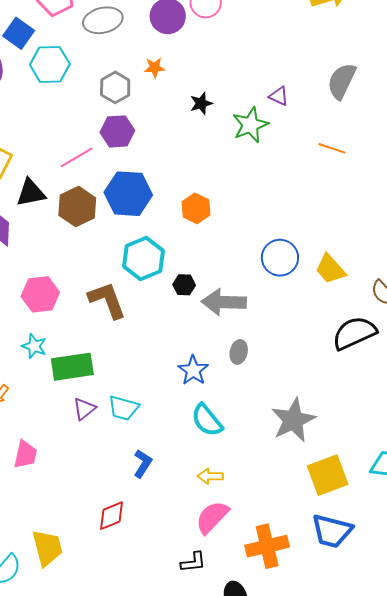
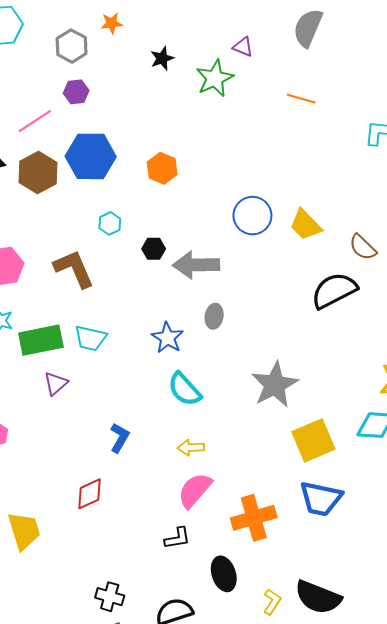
purple hexagon: (117, 131) -> (76, 92), size x0.7
cyan hexagon: (143, 259) -> (110, 223), size x0.5
cyan trapezoid: (123, 408) -> (90, 338), moved

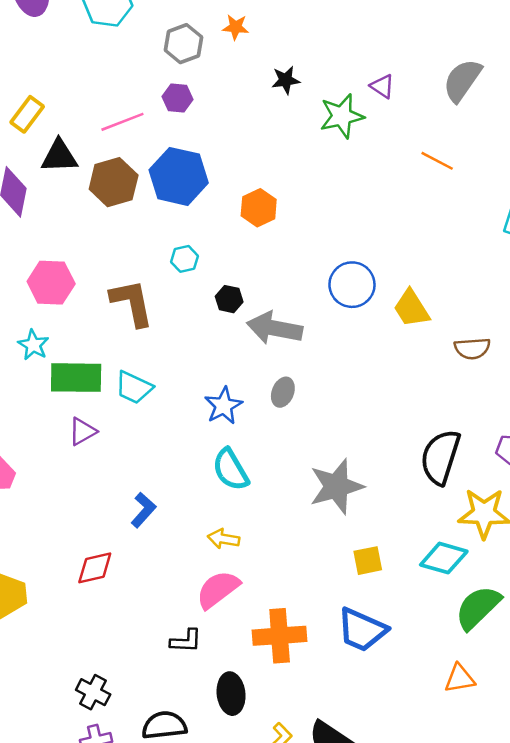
brown semicircle: (363, 247) -> (472, 348), turned -60
black semicircle: (334, 290) -> (440, 457), moved, turned -57
yellow square: (313, 440) -> (368, 561), size x0.6

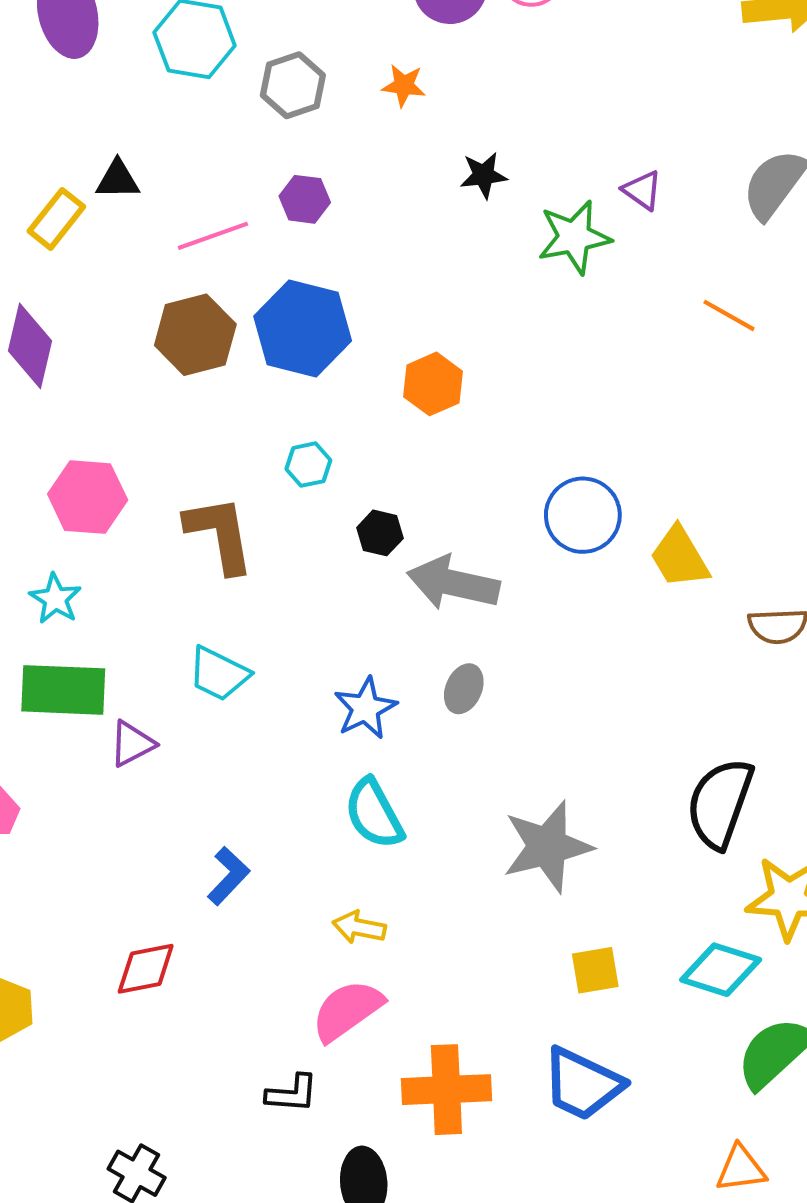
gray hexagon: (183, 44) -> (293, 85), moved
black triangle: (59, 156) -> (118, 180), moved, size x0.7
green rectangle: (76, 378) -> (63, 690), moved

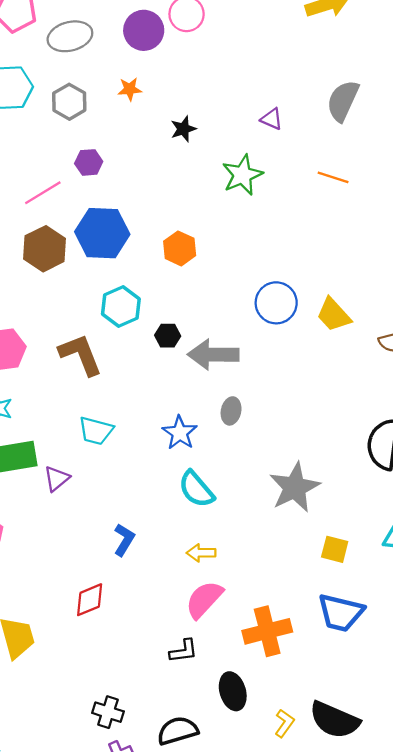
green star: (574, 237) -> (242, 175), moved
cyan hexagon: (308, 465) -> (121, 307), size x1.6
yellow square: (595, 970) -> (335, 549), turned 36

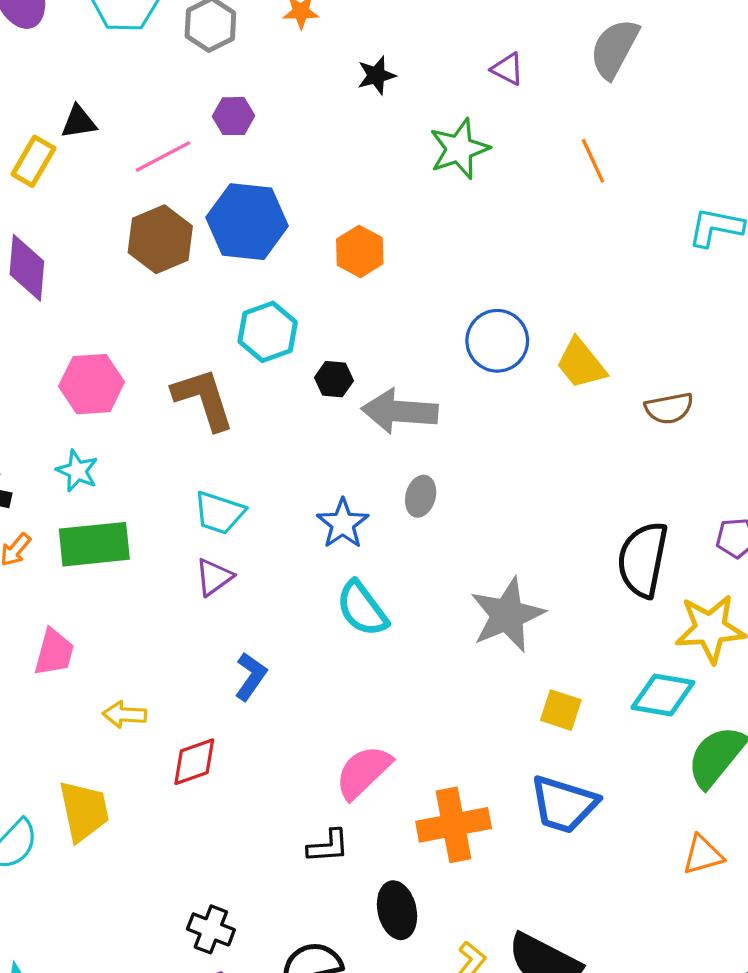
orange line: (333, 177) -> (593, 161), turned 44
purple triangle: (57, 479) -> (214, 577), moved
yellow arrow: (201, 553) -> (125, 715), moved

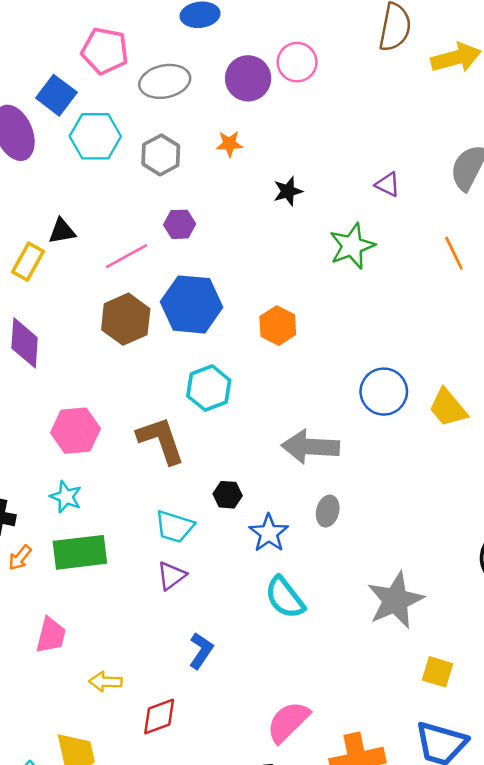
black hexagon: (334, 379) -> (228, 495), moved

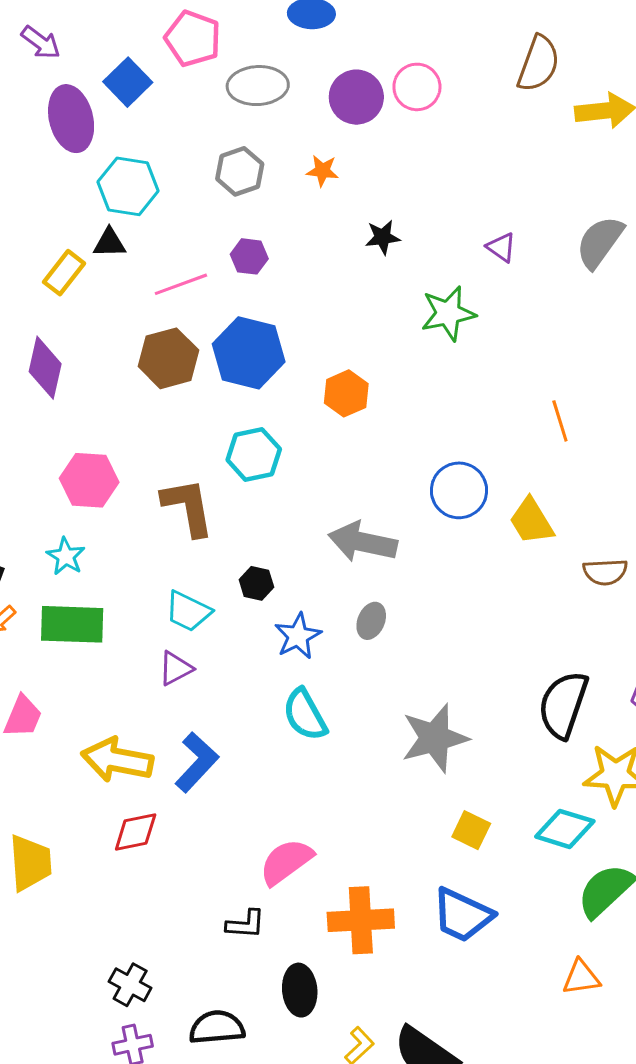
cyan hexagon: (95, 136) -> (128, 186), moved
orange line: (454, 253) -> (560, 421), moved
blue L-shape: (201, 651) -> (197, 762), size x1.4
yellow arrow: (105, 682) -> (117, 760), moved, size x1.8

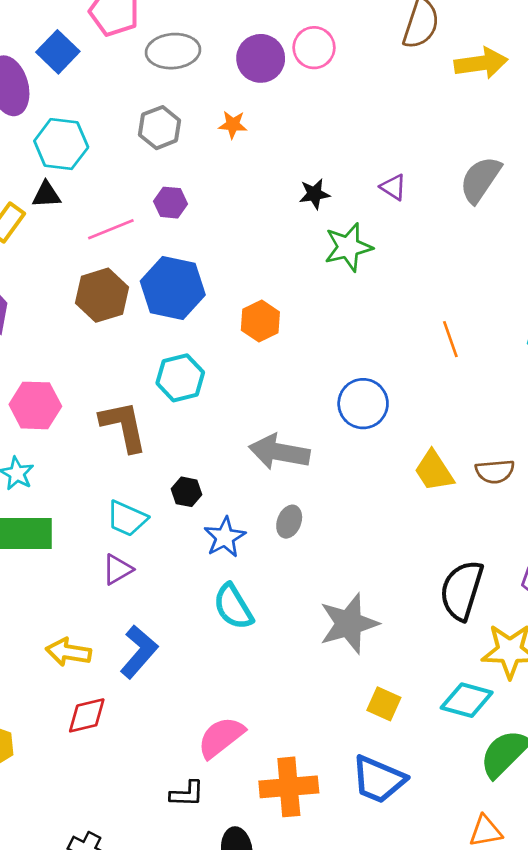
black star: (383, 237) -> (314, 194), moved
yellow trapezoid: (531, 521) -> (434, 471), moved
yellow arrow: (117, 760) -> (68, 652), size x0.7

